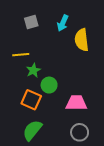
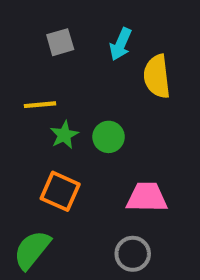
green circle: (49, 85) -> (109, 137), moved
green semicircle: (32, 130) -> (32, 250), moved
gray circle: (80, 132) -> (133, 254), moved

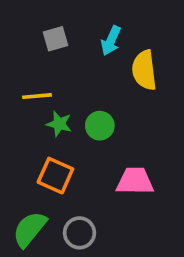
green star: (64, 135) -> (59, 124), turned -30
gray circle: (133, 254) -> (79, 233), moved

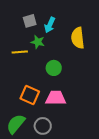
cyan arrow: (111, 41) -> (50, 25), moved
green star: (59, 124) -> (38, 42), moved
pink trapezoid: (135, 181) -> (56, 98), moved

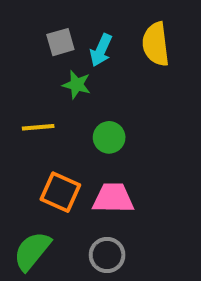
yellow semicircle: (78, 38) -> (156, 44), moved
yellow line: (20, 52) -> (38, 127), moved
gray circle: (43, 126) -> (107, 255), moved

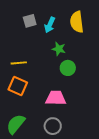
green star: (77, 85) -> (59, 49), moved
green circle: (109, 137) -> (68, 68), moved
orange square: (60, 192) -> (18, 86), moved

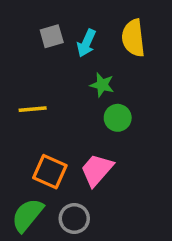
orange square: (18, 86) -> (50, 172), moved
pink trapezoid: (56, 98) -> (97, 170), turned -50
gray circle: (53, 126) -> (74, 219), moved

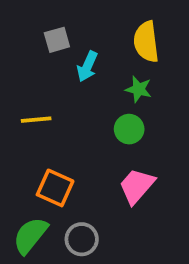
cyan arrow: (86, 43) -> (87, 66), moved
green star: (102, 85) -> (139, 89), moved
pink trapezoid: (97, 170) -> (137, 186), moved

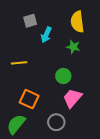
green circle: (129, 129) -> (63, 76), moved
gray circle: (82, 239) -> (56, 122), moved

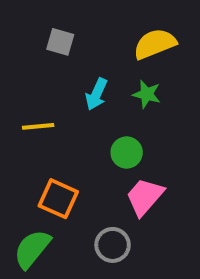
gray square: (30, 21) -> (60, 42), turned 32
yellow semicircle: (77, 22) -> (155, 44), turned 75
cyan arrow: (46, 35) -> (96, 94), moved

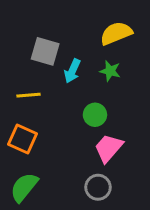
gray square: (60, 42) -> (45, 51), moved, size x1.4
orange square: (58, 199) -> (23, 139), moved
gray circle: (113, 245) -> (98, 187), moved

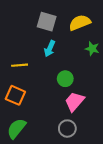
gray square: (45, 51) -> (47, 22), moved
green star: (110, 71) -> (92, 49), moved

